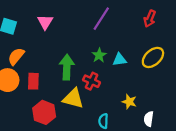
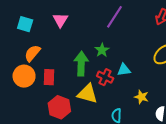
green star: (99, 55) -> (102, 50), moved
cyan triangle: (120, 60) -> (124, 70), moved

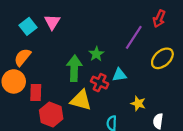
purple line: (114, 17) -> (134, 37), moved
cyan square: (25, 24) -> (28, 26), moved, turned 35
red rectangle: (49, 77) -> (36, 92), moved

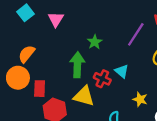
cyan square: (28, 26) -> (25, 13), moved
green star: (96, 54) -> (95, 42), moved
cyan triangle: (119, 75) -> (122, 71), turned 48

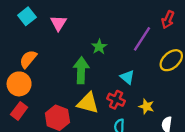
red cross: (102, 79) -> (116, 100), moved
red rectangle: (40, 89) -> (19, 111), moved, turned 35

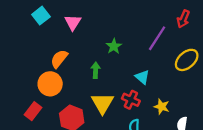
orange semicircle: (28, 59) -> (59, 59), moved
green arrow: (81, 70) -> (96, 70), size x0.6
orange circle: (19, 84) -> (50, 84), moved
yellow triangle: (88, 103) -> (102, 103), turned 45

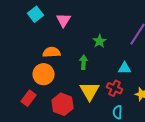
orange semicircle: (59, 59) -> (52, 52), turned 48
cyan triangle: (142, 77) -> (125, 68), turned -40

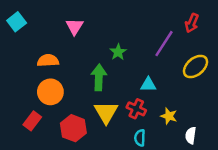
cyan square: (36, 14) -> (17, 22), moved
orange semicircle: (52, 52) -> (48, 60), moved
green arrow: (84, 62) -> (99, 77), size x1.5

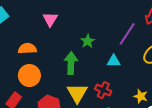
cyan triangle: (148, 85) -> (114, 61), moved
yellow star: (169, 116) -> (141, 96), moved

